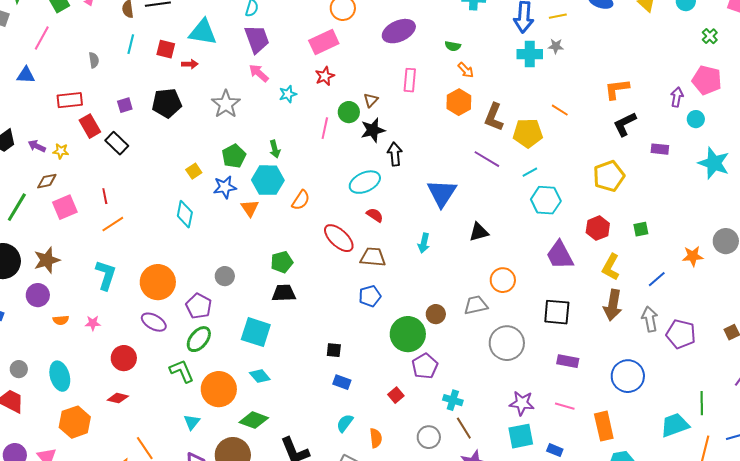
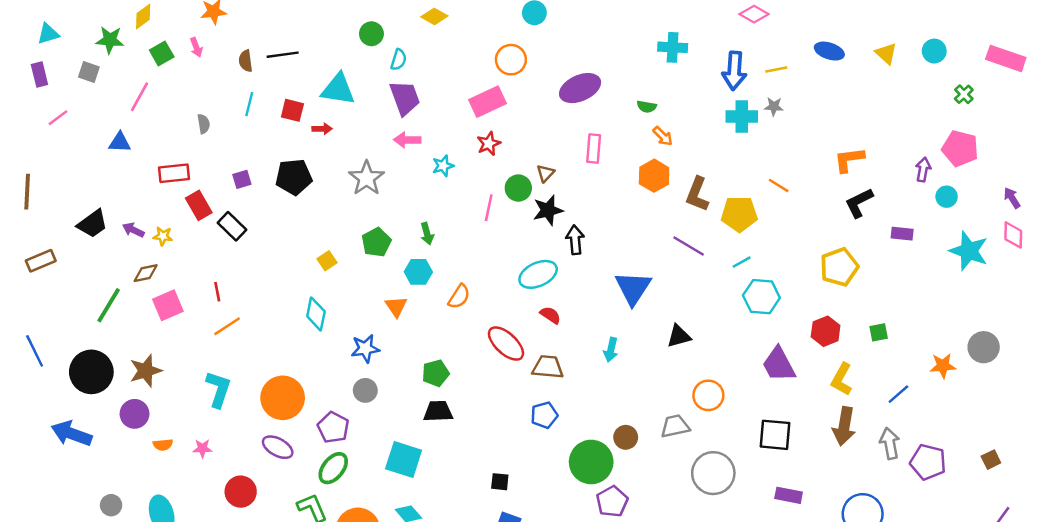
pink arrow: (259, 73) -> (407, 140), turned -40
cyan hexagon: (268, 180) -> (418, 272), size x0.7
blue star: (225, 187) -> (365, 348), moved

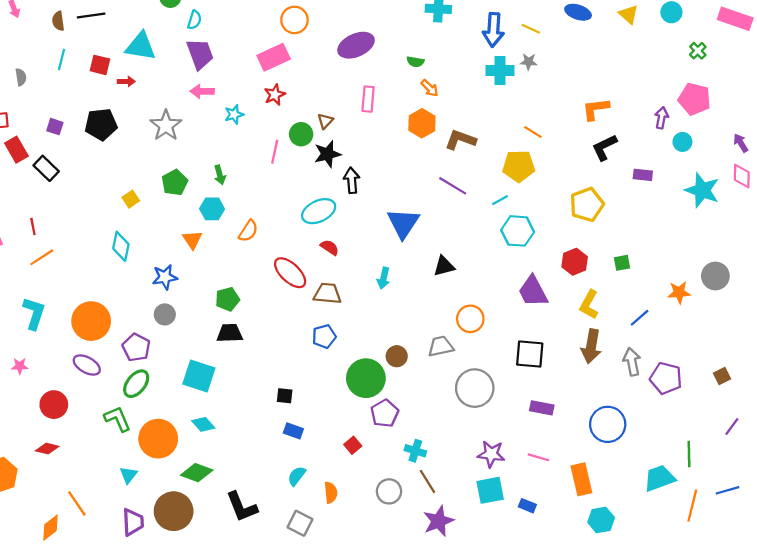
yellow line: (776, 70) -> (531, 29), turned 36
purple square: (242, 179) -> (55, 127), turned 35
brown L-shape: (697, 194) -> (460, 140), turned 88
yellow pentagon: (739, 214) -> (519, 166), moved

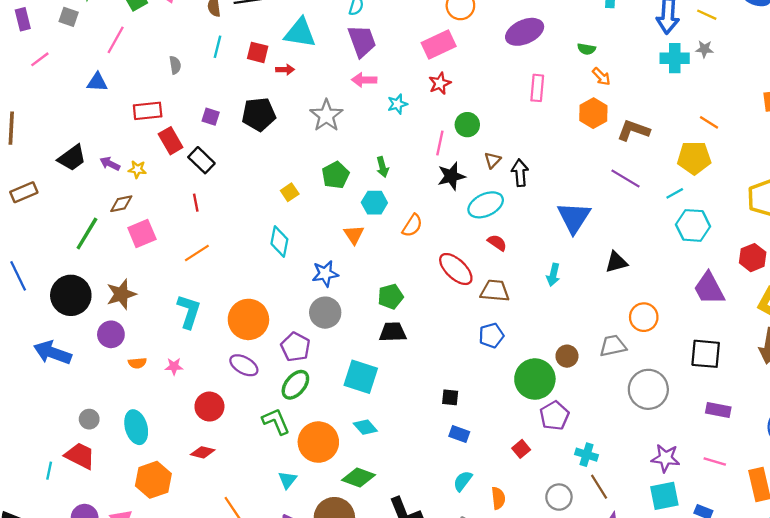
brown triangle: (325, 121) -> (492, 160), moved
black star: (327, 154) -> (451, 176), moved
red line: (33, 227) -> (196, 203), moved
gray circle: (165, 314) -> (325, 313), size x1.4

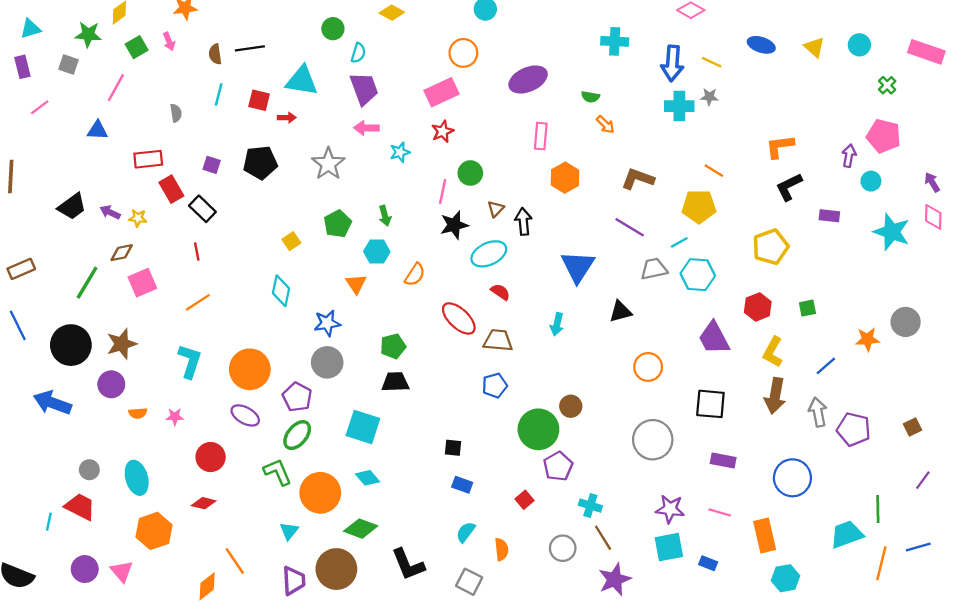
orange hexagon: (593, 113) -> (565, 178), moved
brown rectangle: (24, 192) -> (21, 269), moved
gray trapezoid: (613, 346) -> (654, 269), moved

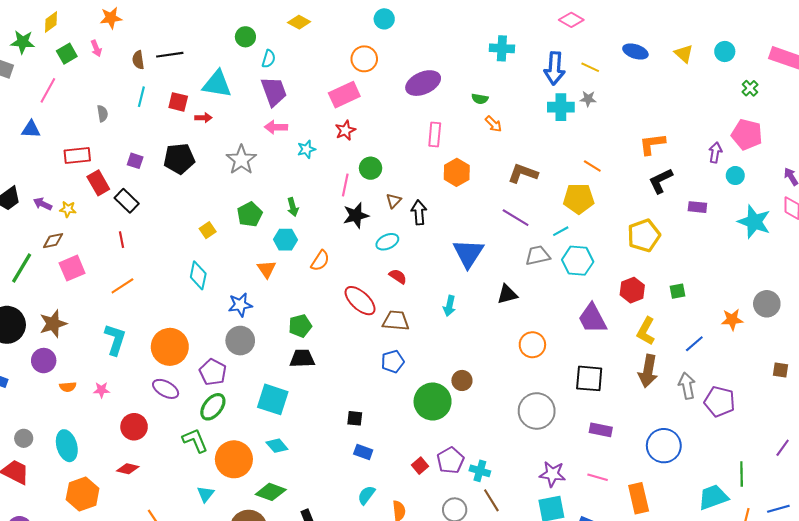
cyan ellipse: (489, 254) -> (387, 242), size x0.7
brown square: (912, 427) -> (780, 370), moved, turned 35
purple pentagon: (558, 466) -> (450, 460), moved

